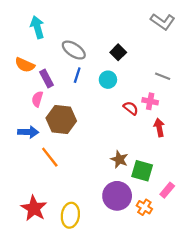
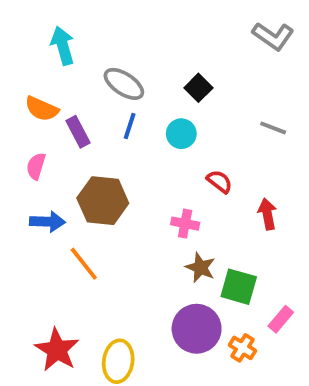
pink semicircle: (37, 99) -> (36, 166), moved
pink cross: (150, 101) -> (185, 224), moved

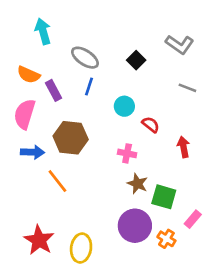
gray L-shape: (273, 36) -> (180, 44), moved
cyan circle: (181, 134) -> (124, 106), moved
pink semicircle: (36, 166) -> (25, 114), size x1.6

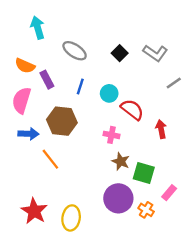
gray L-shape: (180, 44) -> (155, 53), moved
blue line: (89, 86) -> (80, 86), moved
gray line: (187, 88) -> (174, 83), moved, turned -56
red semicircle: (151, 125) -> (132, 110), size x1.5

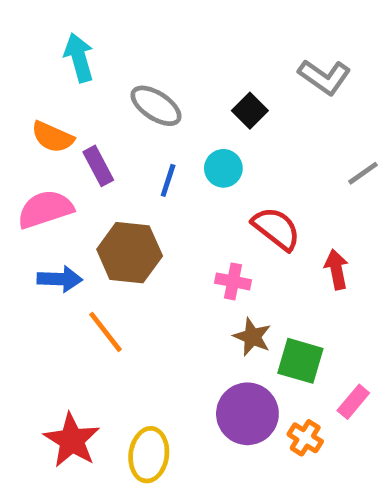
gray L-shape: (155, 53) -> (324, 77), moved
cyan circle: (109, 93) -> (223, 168), moved
pink semicircle: (21, 100) -> (45, 209), turned 55

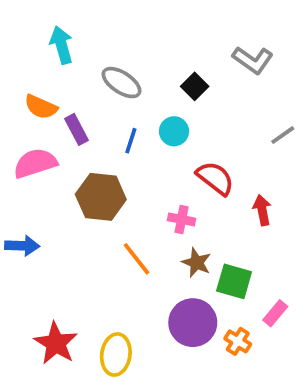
blue arrow: (60, 279) -> (22, 246), moved
orange line: (105, 332) -> (136, 259), moved

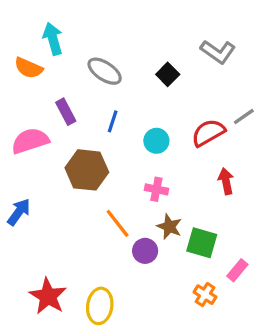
orange semicircle: (41, 107) -> (29, 68), moved
cyan circle: (174, 131) -> (156, 141), moved
red semicircle: (215, 178) -> (208, 133), moved, turned -68
blue arrow: (22, 246) -> (19, 212), turned -56
purple circle: (193, 323) -> (145, 251), moved, size x0.6

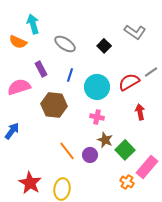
cyan circle: (156, 141) -> (97, 87), size x1.6
orange line: (118, 223) -> (67, 151), moved
green square: (202, 243) -> (125, 150), turned 30
pink rectangle: (237, 270) -> (147, 167), size x1.6

